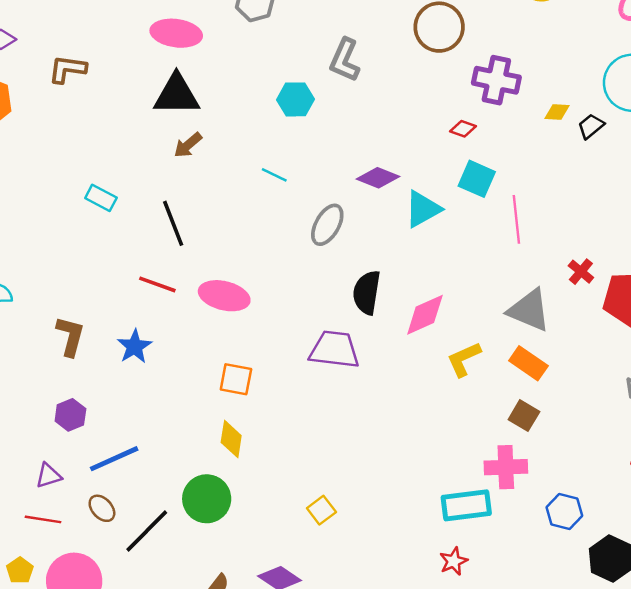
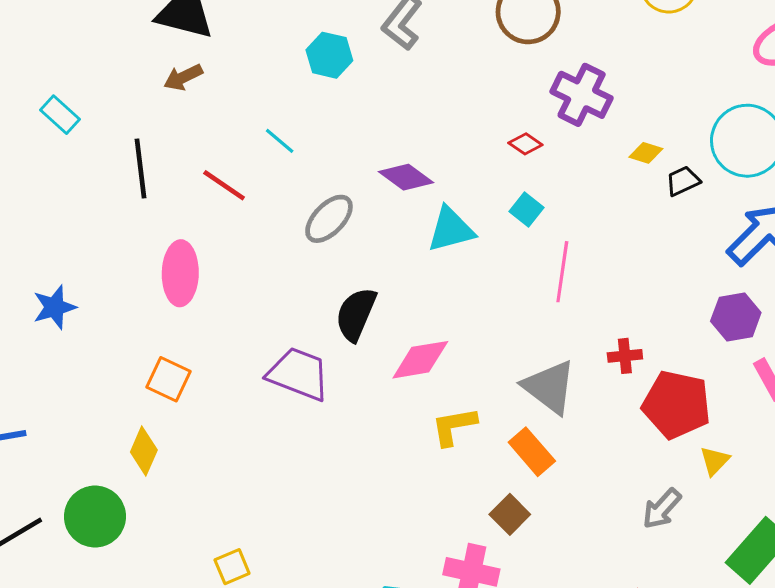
cyan square: (477, 179) -> (527, 209), size x0.7
red cross: (581, 272) -> (625, 356), turned 30
red line: (157, 284) -> (224, 185), moved
pink ellipse: (224, 296) -> (180, 273), turned 63

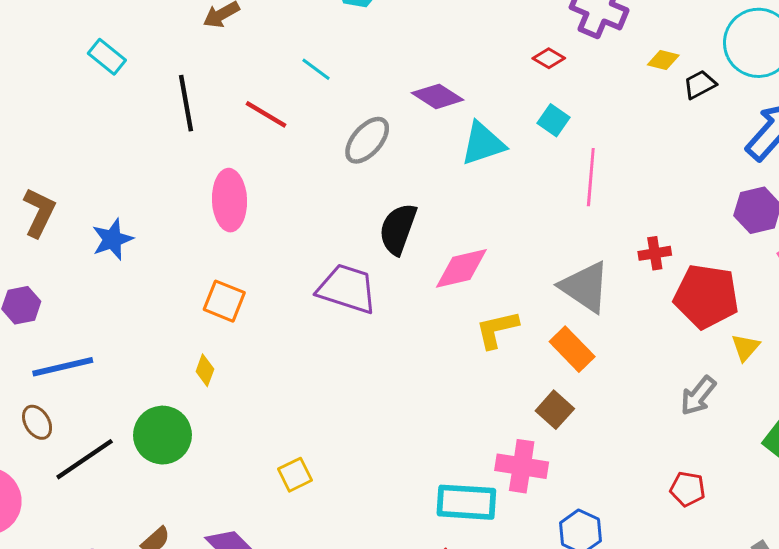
yellow diamond: (144, 451) -> (205, 370), size x0.7

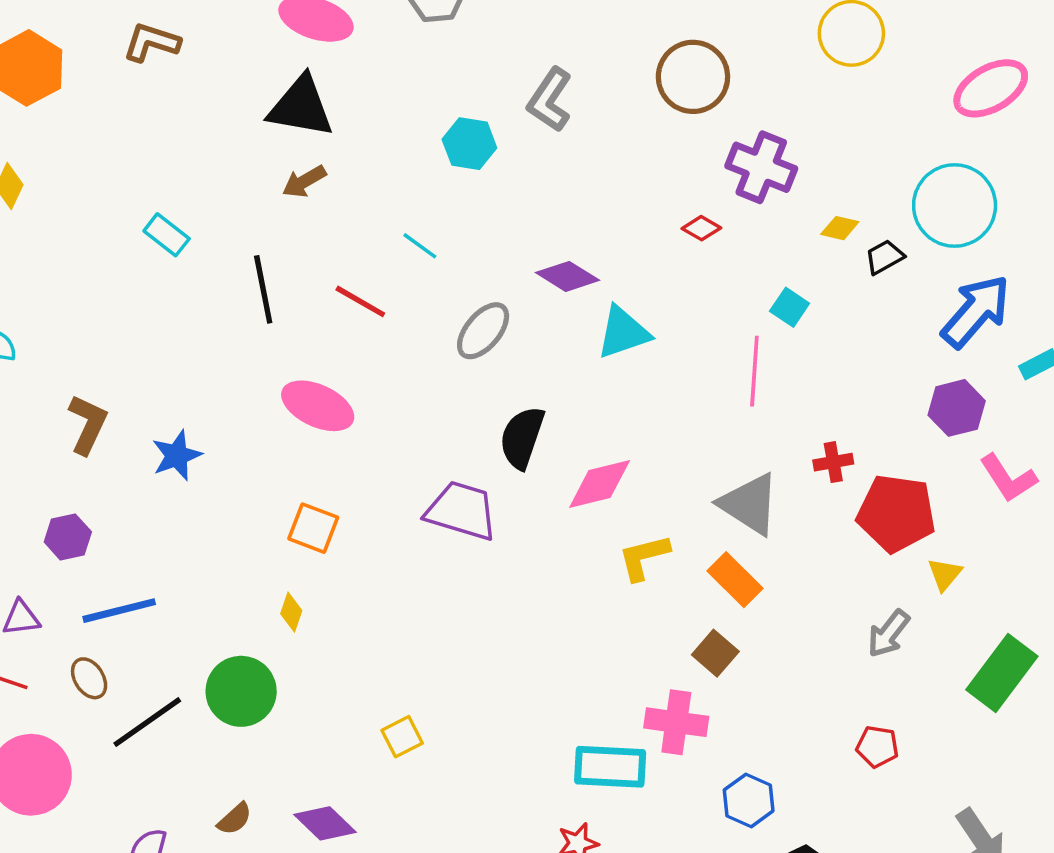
cyan square: (553, 120) -> (790, 307), moved
pink ellipse: (229, 200) -> (318, 406), turned -62

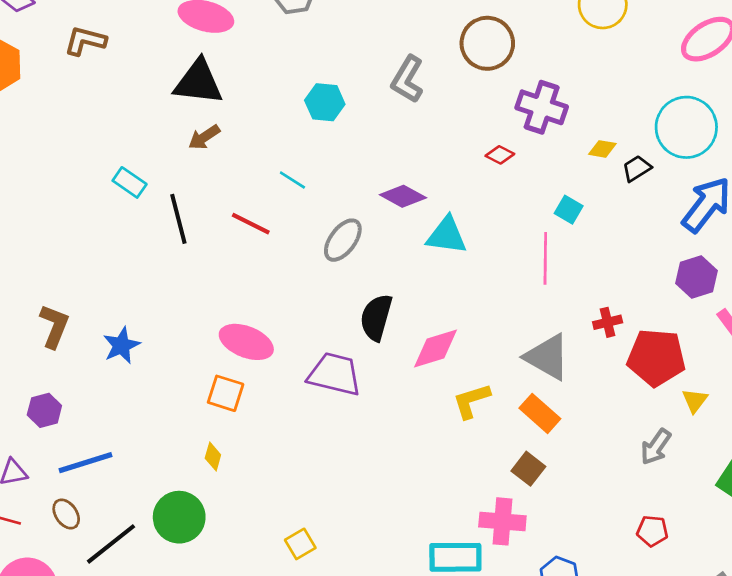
gray L-shape: (550, 100) -> (407, 79), moved
cyan rectangle: (167, 235) -> (130, 182), moved
cyan triangle: (623, 333) -> (447, 235), turned 30
pink ellipse: (318, 406) -> (246, 342), moved

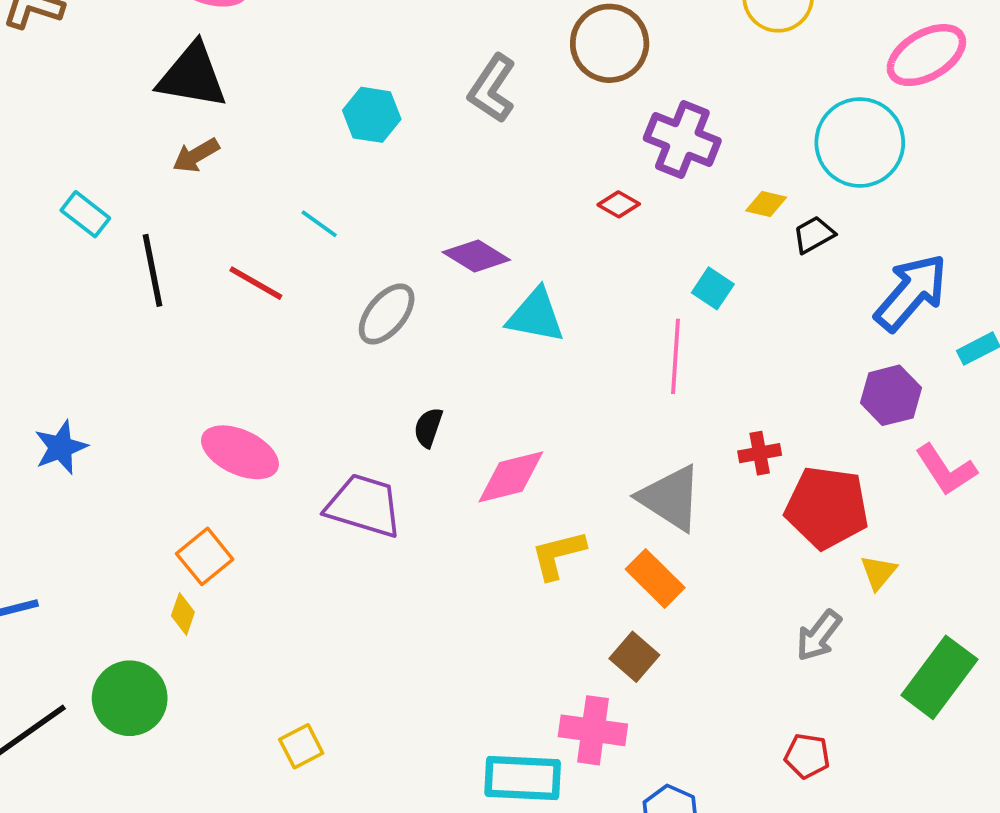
cyan circle: (686, 127) -> (860, 142), moved
black semicircle: (376, 317) -> (428, 428), size x0.6
orange square: (226, 393) -> (205, 556), moved, turned 30

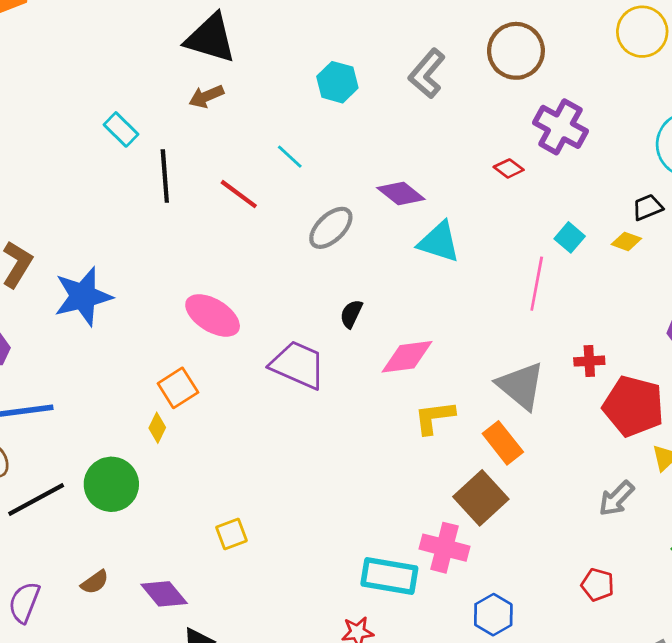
yellow diamond: (766, 204) -> (626, 241), moved
blue star: (61, 447) -> (83, 296), size x1.5
brown square: (634, 657) -> (481, 498), size x1.5

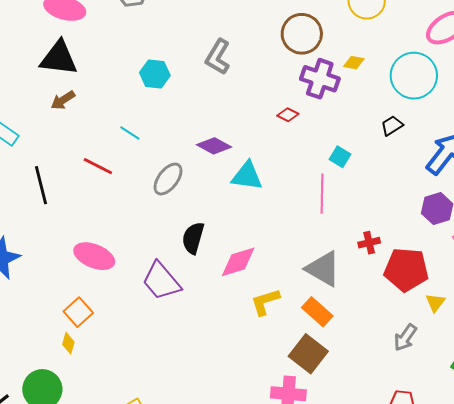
brown circle: (516, 51) -> (302, 34), moved
black line: (165, 176) -> (41, 185), moved
yellow diamond: (626, 241) -> (354, 63), moved
black semicircle: (351, 314) -> (193, 238), size x1.5
purple trapezoid: (298, 365) -> (161, 281), turned -144

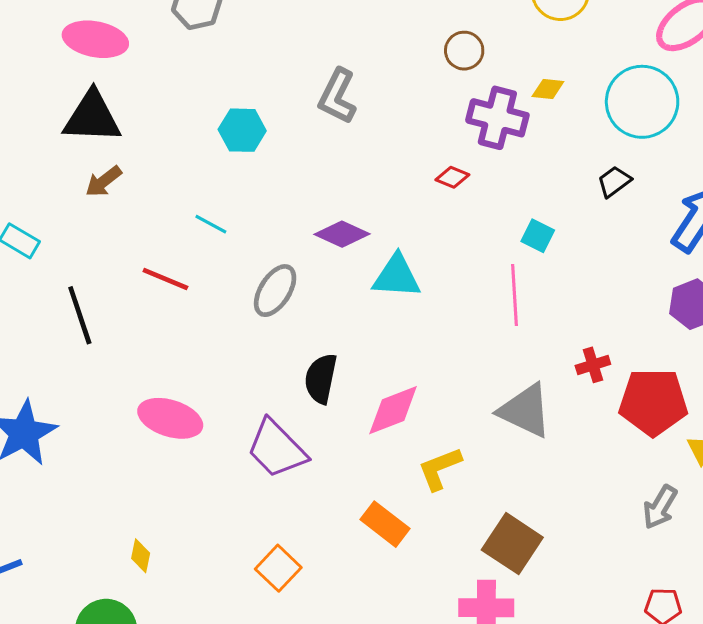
brown circle: (302, 34) -> (464, 51), size x0.6
orange square: (78, 312) -> (278, 568), moved
orange rectangle: (317, 312) -> (385, 524), moved

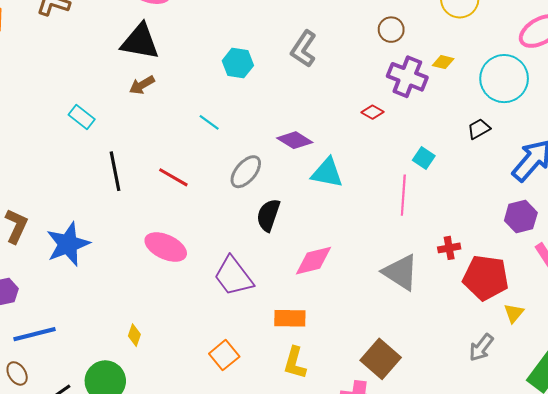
red line: (165, 279) -> (173, 177), moved
black semicircle: (321, 379) -> (268, 215), moved
yellow L-shape: (440, 469) -> (295, 363), moved, turned -60
orange rectangle: (385, 524) -> (290, 318), moved, turned -44

